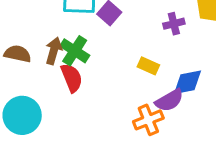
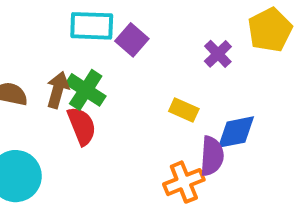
purple cross: (174, 24) -> (218, 54), turned -30
purple semicircle: (169, 100) -> (212, 156), turned -56

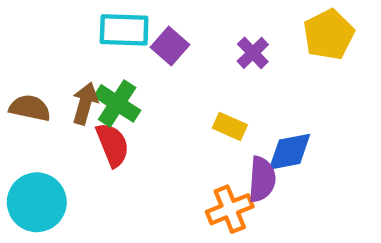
purple cross: (218, 54) -> (253, 53), moved

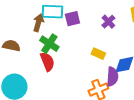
purple square: (170, 46) -> (72, 19), turned 35
brown arrow: (85, 103) -> (38, 23), moved

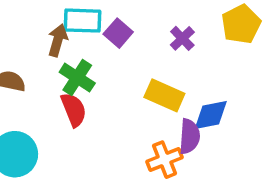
purple square: (72, 19) -> (118, 33), turned -35
yellow rectangle: (98, 54) -> (164, 95), size x1.5

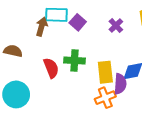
green cross: (77, 78) -> (75, 61), moved, turned -30
yellow rectangle: (164, 95) -> (105, 72), moved, turned 60

